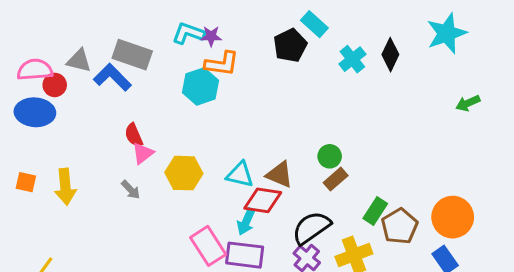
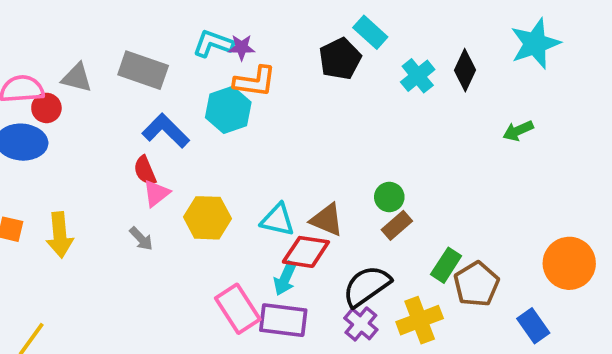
blue L-shape: (112, 77) -> (166, 131), moved
green arrow: (468, 103) -> (518, 131), moved
orange circle: (453, 217) -> (569, 263), moved

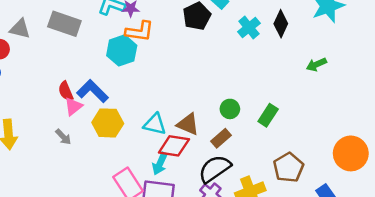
blue L-shape: (166, 131) -> (92, 91), moved
brown rectangle: (397, 225) -> (221, 138), moved
green rectangle: (446, 265) -> (268, 115), moved

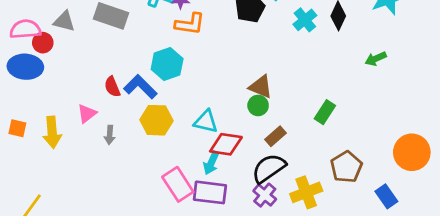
cyan hexagon: (122, 50) -> (167, 64), moved
pink triangle: (73, 106) -> (87, 113), moved
green circle: (230, 109) -> (258, 105), moved
brown triangle: (188, 124) -> (261, 87), moved
gray arrow: (63, 137) -> (110, 135), turned 48

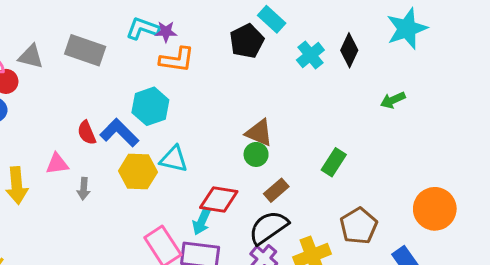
pink triangle: (87, 113) -> (57, 164), turned 30
cyan triangle: (206, 122) -> (174, 159), moved

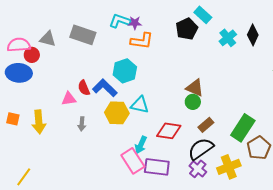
green rectangle: (334, 162) -> (243, 128), moved, size x1.5
pink triangle: (57, 164) -> (69, 99), moved
cyan arrow: (202, 221) -> (141, 145), moved

